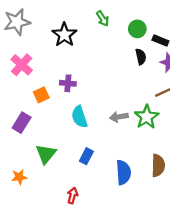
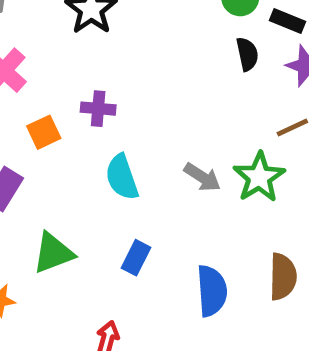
gray arrow: (119, 117) -> (202, 177), turned -138
green triangle: (46, 154) -> (53, 253), turned 30

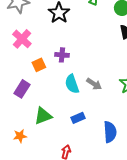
gray arrow: (202, 177) -> (94, 84), moved
blue rectangle: (136, 258) -> (78, 118), turned 40

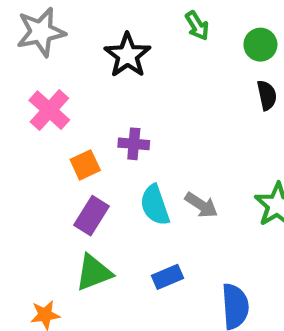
purple rectangle: (22, 89) -> (92, 216), moved

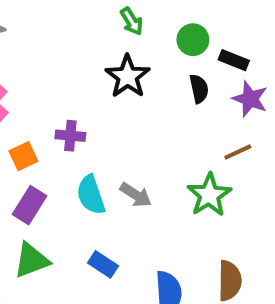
black star: (127, 55) -> (128, 76), moved
blue rectangle: (168, 277) -> (103, 264), turned 56

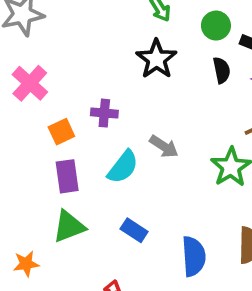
cyan semicircle: (91, 195) -> (123, 167), turned -123
gray arrow: (136, 195) -> (164, 147), moved
purple rectangle: (29, 205) -> (67, 176), turned -40

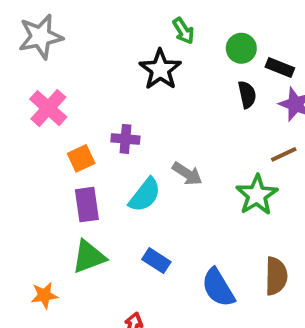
black star: (156, 59) -> (160, 69), moved
blue semicircle: (194, 256) -> (218, 288), turned 153

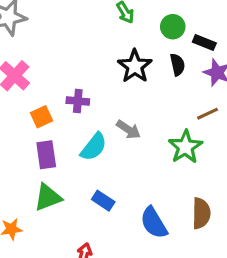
black star: (160, 69) -> (135, 66), moved

